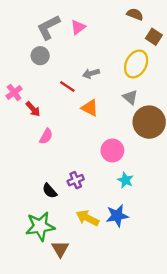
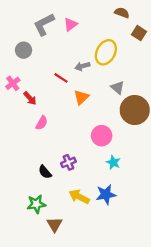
gray circle: (40, 56) -> (24, 50), moved
yellow ellipse: (136, 64) -> (106, 52), moved
orange triangle: (90, 108) -> (81, 97), turned 49
green star: (40, 226) -> (36, 204), size x0.7

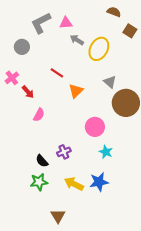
pink triangle: (71, 24) -> (66, 23), turned 32
gray arrow: (82, 66) -> (77, 40), moved, turned 48
green star: (36, 204) -> (39, 182), moved
brown triangle: (55, 224) -> (58, 216), moved

